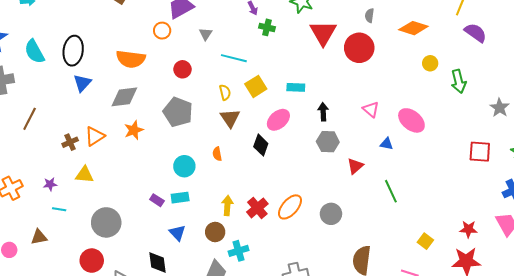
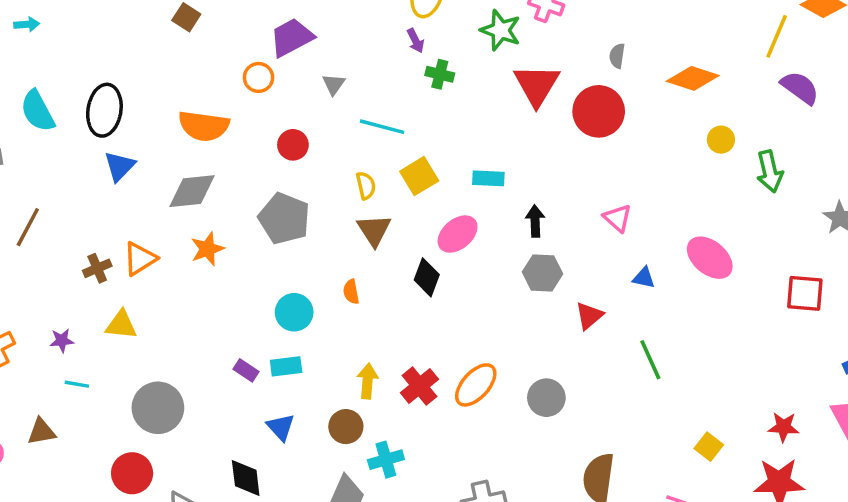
pink ellipse: (411, 120) -> (710, 258), moved

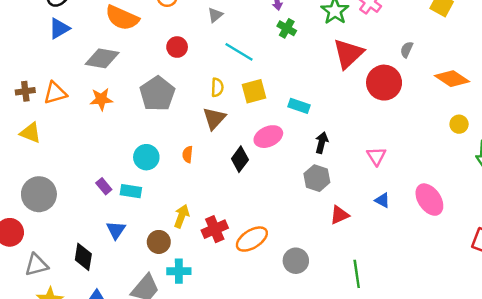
green line: (650, 360) -> (357, 274), moved

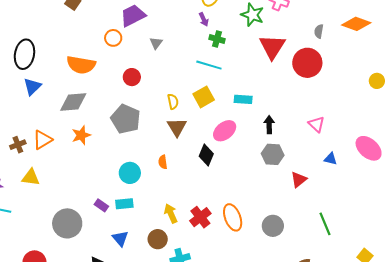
cyan line: (239, 52) -> (209, 65), moved
orange diamond: (452, 79) -> (356, 24), moved
gray circle: (39, 194) -> (67, 223), moved
yellow arrow: (182, 216) -> (171, 213), turned -30
orange ellipse: (252, 239) -> (233, 217), turned -64

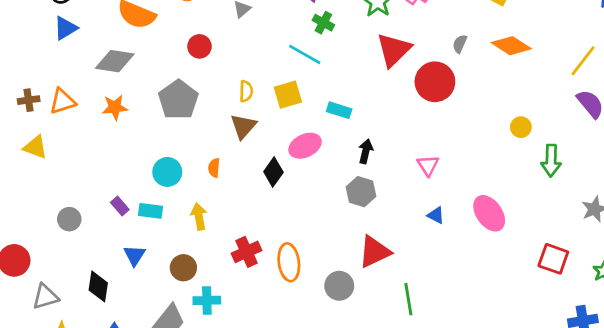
red triangle: (299, 180) -> (374, 252), moved, size x1.5
yellow arrow: (171, 213) -> (199, 216), moved
gray circle: (67, 223) -> (69, 219), size x0.6

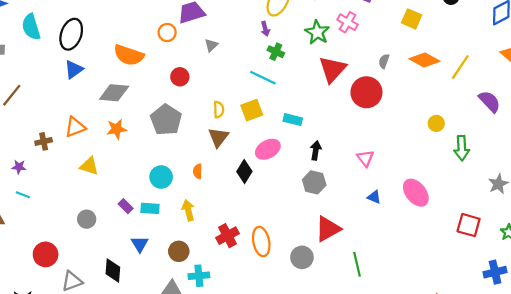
yellow line: (583, 61) -> (460, 67), moved
brown cross: (29, 100) -> (44, 141), moved
yellow triangle: (35, 147) -> (89, 166), moved

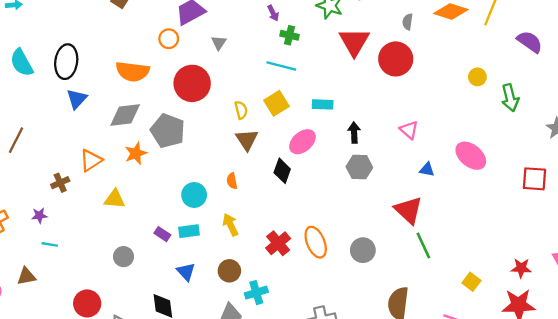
red circle: (180, 77) -> (192, 83), size x1.8
gray pentagon: (166, 120) -> (168, 131), moved
red triangle: (328, 229) -> (408, 210), moved, turned -36

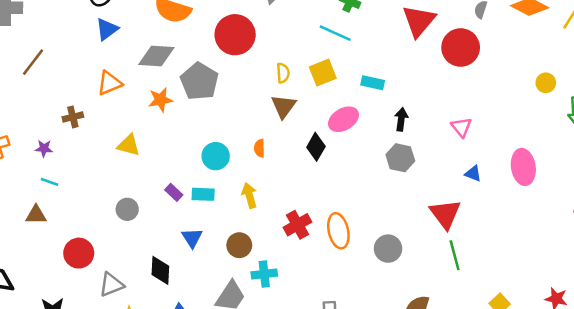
pink ellipse: (471, 156) -> (523, 167), turned 32
orange triangle: (91, 160) -> (110, 83), moved
brown triangle: (26, 276) -> (36, 215), moved

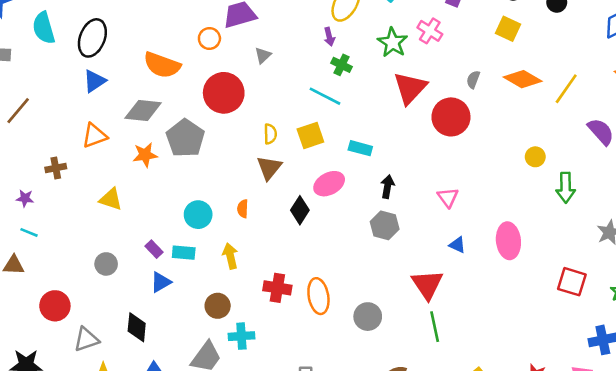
red cross: (297, 225) -> (277, 288), turned 36
blue triangle: (192, 238) -> (161, 282), moved, turned 30

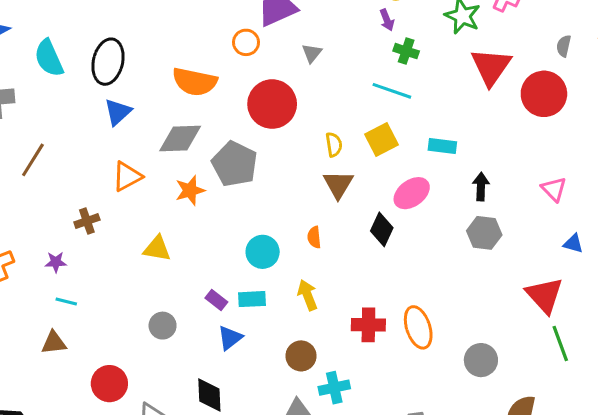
gray circle: (368, 317) -> (481, 360), moved

